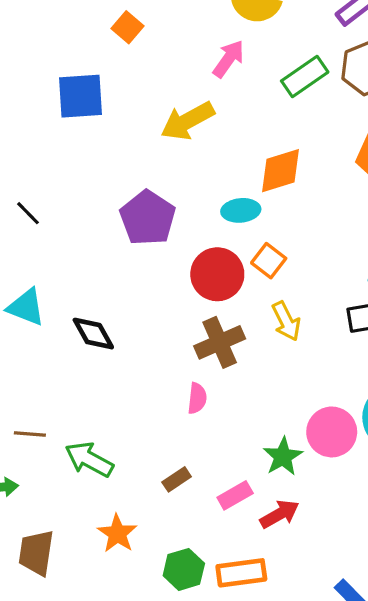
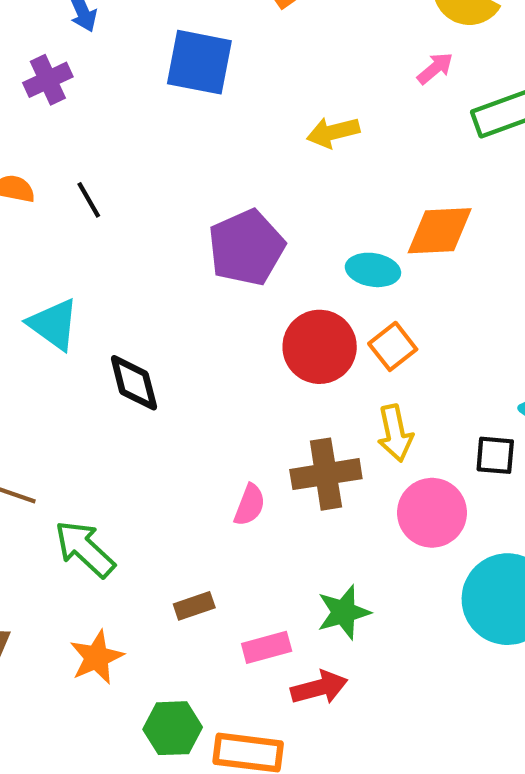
pink arrow: (229, 59) -> (435, 68), moved, size x0.7
yellow arrow: (187, 121) -> (333, 132), size x0.7
brown cross: (220, 342) -> (326, 474), moved
pink circle: (332, 432) -> (432, 513), moved

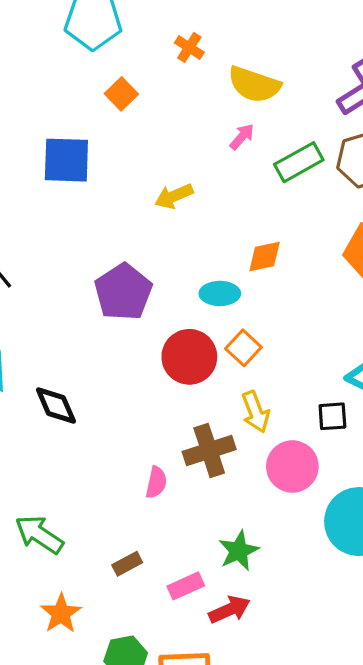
orange diamond: (440, 231) -> (265, 257), size x0.7

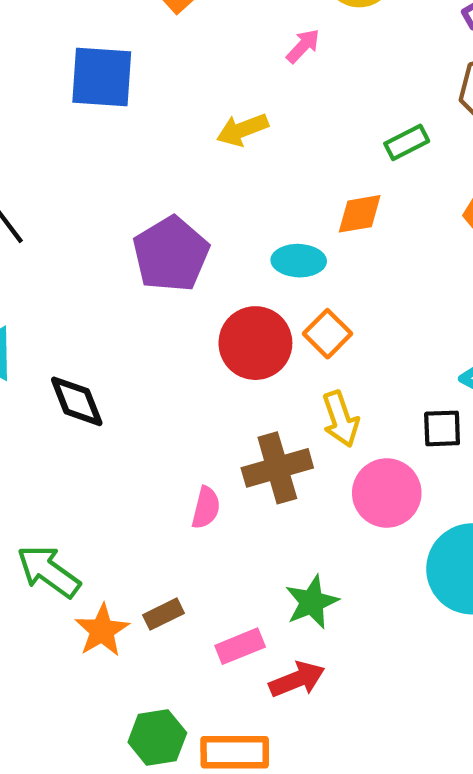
pink arrow: (242, 137) -> (303, 46), moved
green rectangle: (299, 162) -> (407, 142), moved, size x0.7
orange star: (61, 613) -> (102, 630), moved

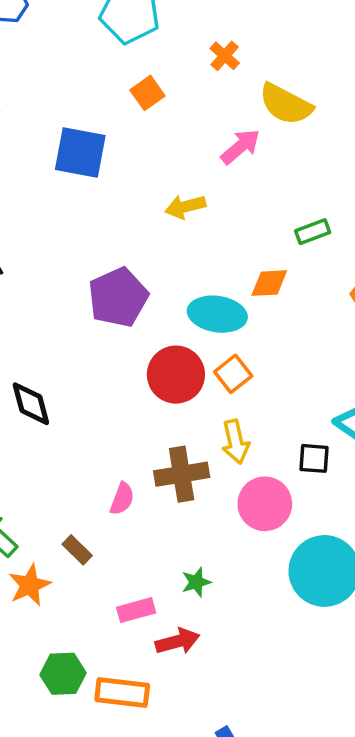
pink arrow: (303, 46) -> (240, 147), size x1.4
cyan ellipse: (299, 261) -> (217, 314), size x1.4
green star: (312, 602) -> (196, 582), size x0.7
brown rectangle: (164, 614) -> (77, 550), moved, turned 64

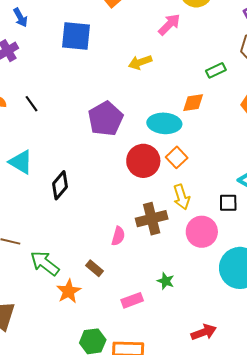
black diamond: (31, 404) -> (60, 185), turned 60
green star: (196, 582) -> (166, 281), turned -30
red arrow: (178, 641) -> (204, 332), moved

